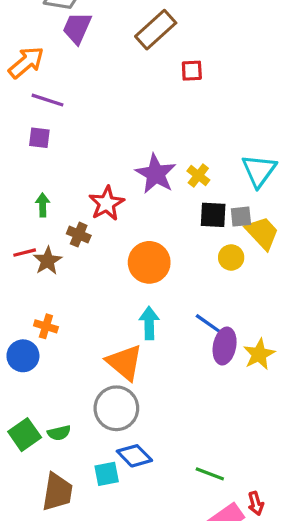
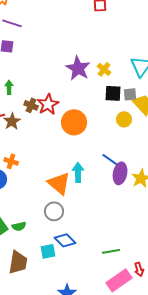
red star: (107, 203) -> (48, 104), moved
cyan arrow: (149, 323) -> (78, 172), moved
gray circle: (116, 408) -> (54, 211), size x0.7
green line: (210, 474) -> (111, 251), turned -30

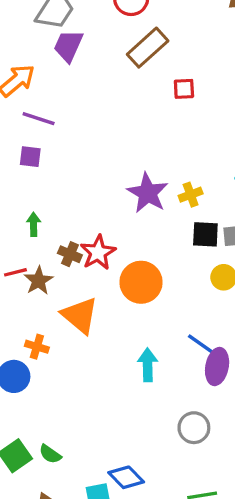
yellow cross: (104, 69) -> (191, 195), turned 32
orange triangle: (59, 183) -> (80, 315), moved
gray circle: (54, 211) -> (194, 428), moved
green semicircle: (19, 226) -> (50, 454), turned 48

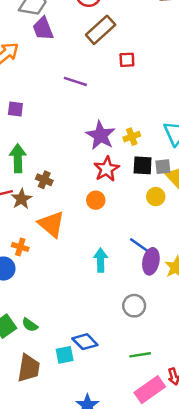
purple trapezoid: (68, 46) -> (43, 29), turned -45
purple line: (39, 119) -> (75, 81), moved
green arrow: (34, 224) -> (18, 158), size x1.6
red star: (98, 252) -> (107, 169), moved
orange circle: (141, 282) -> (96, 200), size x0.6

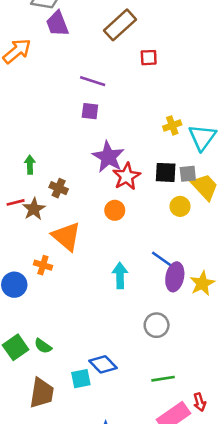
purple square: (15, 109) -> (90, 111), moved
purple star: (101, 135) -> (108, 157), moved
yellow cross: (132, 137) -> (172, 125), moved
green arrow: (18, 158) -> (30, 165), size x0.6
orange cross: (20, 247) -> (43, 265), moved

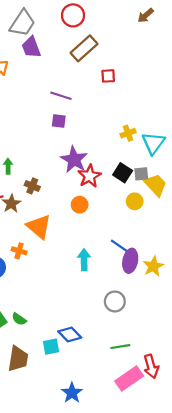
black square: (166, 172) -> (123, 173), turned 30
red arrow: (200, 402) -> (151, 366), size x1.5

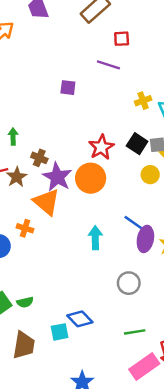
purple line: (61, 96) -> (108, 65), moved
purple star: (74, 160) -> (57, 177), moved
orange circle: (80, 205) -> (91, 178), size x1.6
green semicircle: (19, 319) -> (25, 302), turned -48

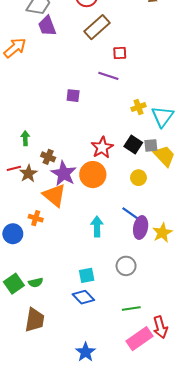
yellow circle: (150, 175) -> (138, 178), moved
cyan square: (60, 332) -> (87, 275), moved

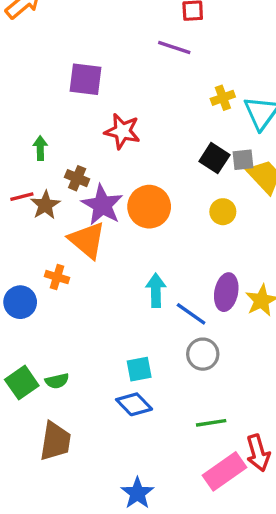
purple square: (73, 96) -> (85, 79), moved, size x1.5
red star: (102, 148) -> (122, 131), moved, turned -30
blue line: (131, 214) -> (191, 314), moved

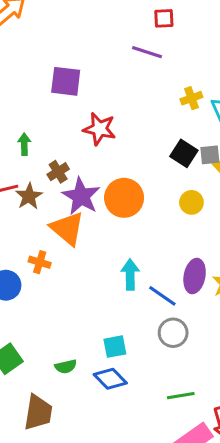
brown cross: (77, 178) -> (58, 172), turned 35
green semicircle: (57, 381) -> (66, 366), moved

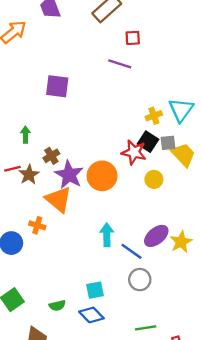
yellow cross: (191, 98) -> (154, 116), moved
red star: (99, 129) -> (134, 152), moved
purple ellipse: (195, 276) -> (156, 236), turned 40

